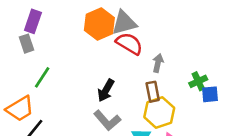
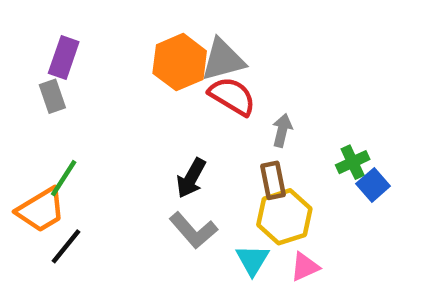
green line: (42, 77) -> (64, 178), moved
blue square: (210, 94) -> (373, 185), turned -36

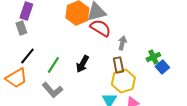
green line: (64, 178) -> (53, 65), moved
gray L-shape: (193, 230) -> (52, 90), moved
black line: (66, 246) -> (27, 56), moved

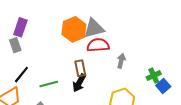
red semicircle: (100, 28) -> (98, 45), turned -35
green line: (53, 65) -> (49, 84), turned 42
brown rectangle: (118, 65) -> (80, 68), moved

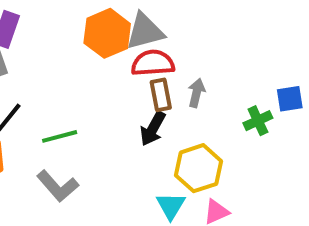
brown rectangle: (80, 68) -> (161, 95), moved
black arrow: (79, 83) -> (153, 129), moved
blue square: (163, 86) -> (290, 99), moved, turned 32

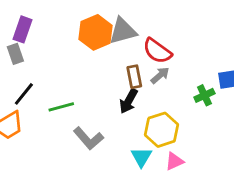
red semicircle: (153, 63) -> (157, 51), moved, turned -140
gray arrow: (196, 93) -> (160, 75), turned 36
gray L-shape: (58, 186) -> (88, 138), moved

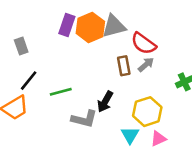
purple rectangle: (23, 29) -> (67, 25), moved
black arrow: (129, 101) -> (105, 102), moved
gray L-shape: (88, 138) -> (84, 119), turned -35

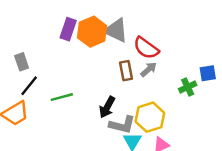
gray triangle: (114, 26) -> (116, 30), turned 40
gray rectangle: (21, 46) -> (22, 62), moved
gray L-shape: (84, 119) -> (122, 125), moved

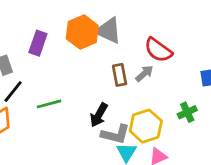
purple rectangle: (68, 29) -> (38, 43), moved
red semicircle: (146, 48) -> (158, 50), moved
green cross: (188, 87) -> (187, 112), moved

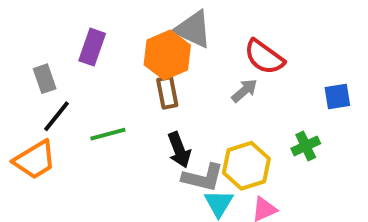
orange hexagon: (82, 32) -> (167, 55), moved
brown rectangle: (120, 75) -> (167, 93), moved
black arrow: (99, 115) -> (179, 150), turned -50

